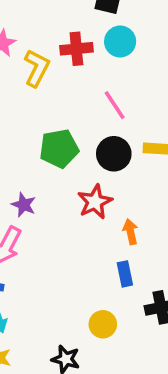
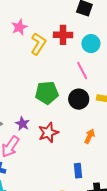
cyan circle: (120, 41) -> (91, 44), moved
red star: (95, 202) -> (48, 133), moved
orange arrow: (130, 232) -> (90, 136), moved, turned 32

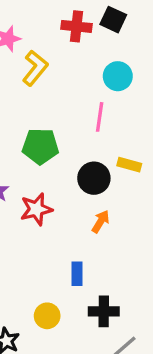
red cross: (63, 35) -> (77, 26), moved
pink line: (82, 70) -> (100, 117), turned 30
black circle: (79, 99) -> (94, 178), moved

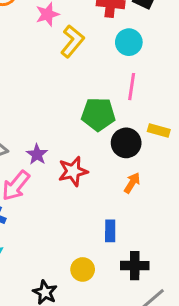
cyan circle: (118, 76) -> (129, 42), moved
green pentagon: (40, 146) -> (98, 114), moved

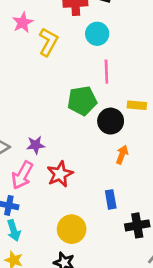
purple star: (37, 154) -> (36, 145), turned -30
red star: (73, 171) -> (60, 174), moved
yellow circle: (83, 269) -> (72, 229), moved, size x1.4

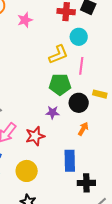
yellow L-shape: (48, 42) -> (58, 54), moved, turned 30
purple star: (36, 145) -> (53, 112), moved
blue rectangle: (111, 199) -> (70, 161), size x1.5
yellow circle: (72, 229) -> (27, 171), moved

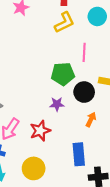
cyan circle: (79, 37) -> (97, 16), moved
yellow L-shape: (58, 54) -> (64, 22), moved

